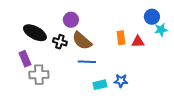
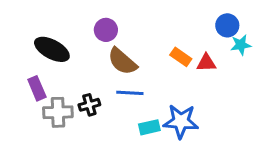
orange rectangle: (121, 38) -> (181, 57), turned -48
black cross: (60, 42) -> (89, 105), moved, turned -32
blue star: (121, 81) -> (181, 121), size x1.6

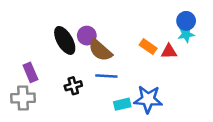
purple circle: (106, 30) -> (87, 36), moved
cyan star: (241, 45) -> (186, 34), moved
black ellipse: (52, 49) -> (65, 40), moved, turned 32
gray cross: (58, 112) -> (23, 98), moved

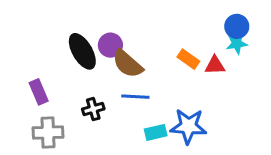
gray cross: (23, 98) -> (48, 132), moved

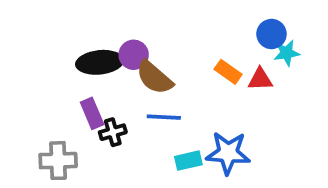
blue circle: (237, 26) -> (271, 34), moved
black ellipse: (82, 51) -> (100, 62), turned -66
purple rectangle: (39, 92) -> (92, 113), moved

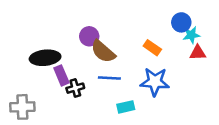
black ellipse: (100, 62) -> (45, 58), moved
red triangle: (260, 79) -> (198, 53), moved
blue star: (228, 153) -> (155, 82), moved
gray cross: (58, 161) -> (22, 107), moved

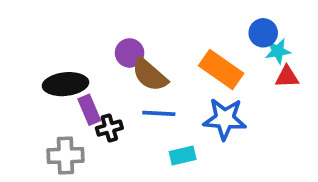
orange rectangle: (152, 48) -> (221, 69), size x1.6
gray cross: (22, 107) -> (65, 155), moved

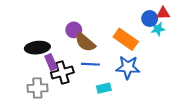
red triangle: (287, 77) -> (163, 13), moved
black cross: (109, 128) -> (62, 73), size x1.5

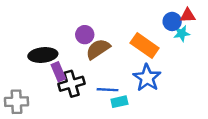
brown semicircle: (85, 42) -> (98, 49), turned 105
blue line: (90, 64) -> (107, 90), moved
blue star: (128, 67) -> (147, 78), turned 30
gray cross: (37, 88) -> (17, 102), moved

